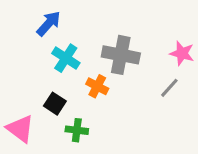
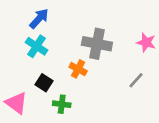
cyan cross: (66, 58) -> (37, 46), moved
gray line: (169, 88) -> (136, 80), moved

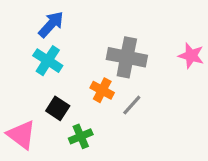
gray line: (136, 80) -> (132, 105), moved
green cross: (62, 104) -> (81, 136), turned -30

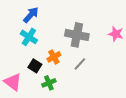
orange cross: (102, 90) -> (54, 57), moved, turned 32

